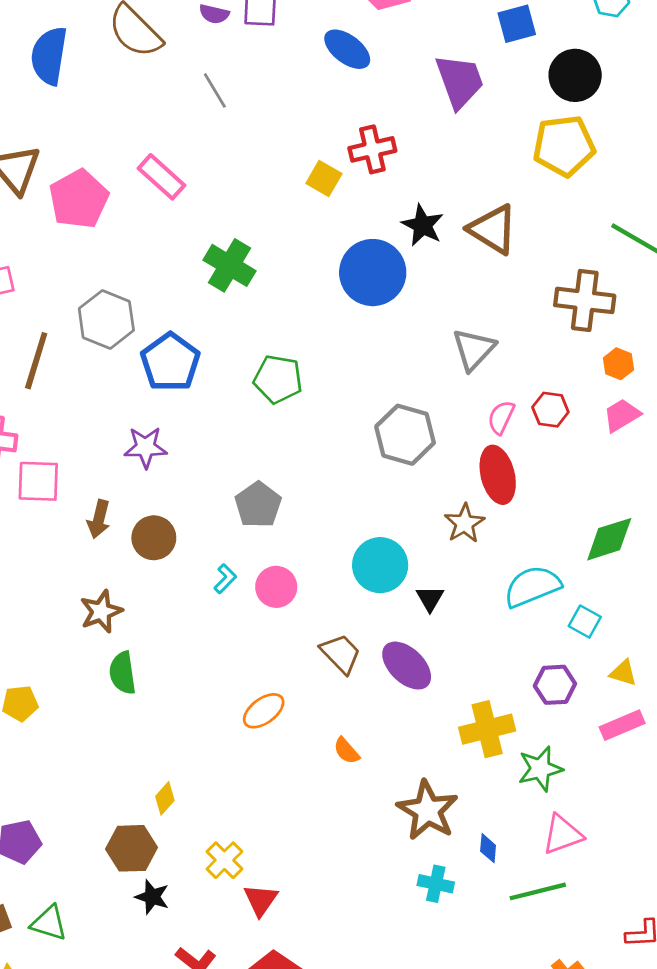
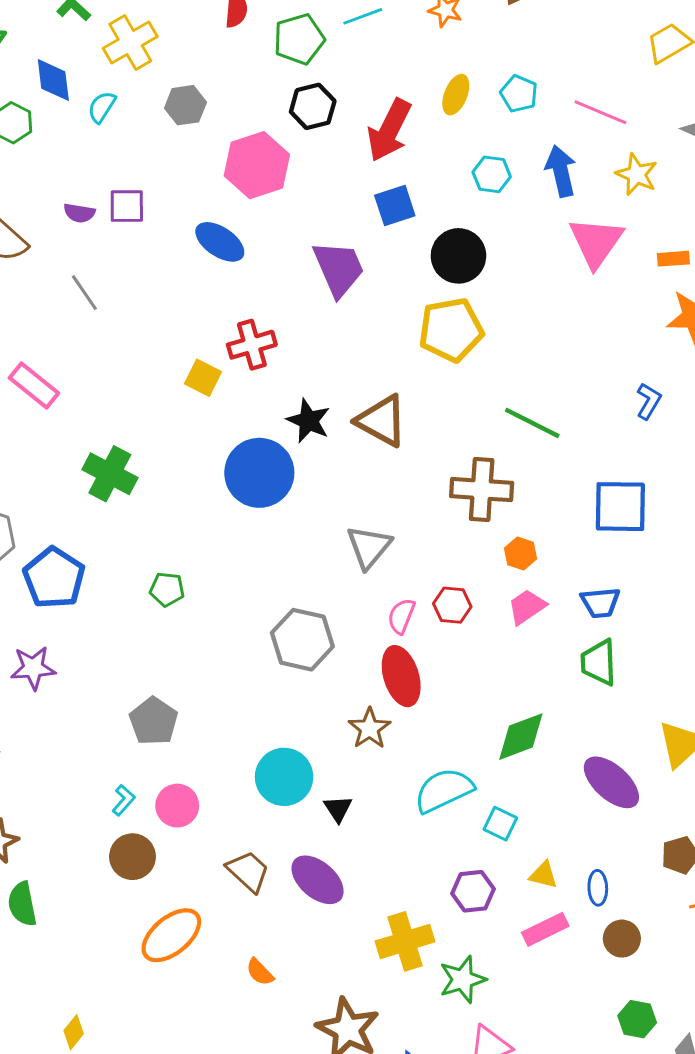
green pentagon: (278, 379) -> (167, 589), size x0.7
brown circle: (154, 538) -> (132, 857), moved
orange ellipse: (264, 711) -> (171, 935), size x1.4

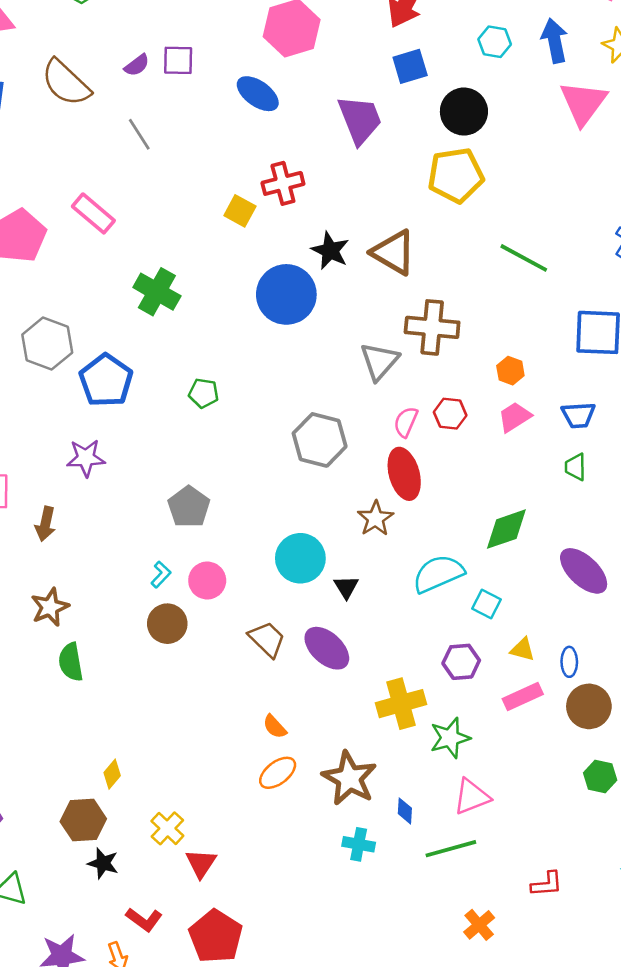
purple semicircle: (79, 213) -> (137, 65), turned -48
brown cross: (482, 490) -> (432, 327), moved
green trapezoid: (599, 662) -> (575, 467), size x0.7
orange ellipse: (171, 935) -> (278, 773), moved, size x0.7
brown circle: (622, 939) -> (589, 706), size x1.4

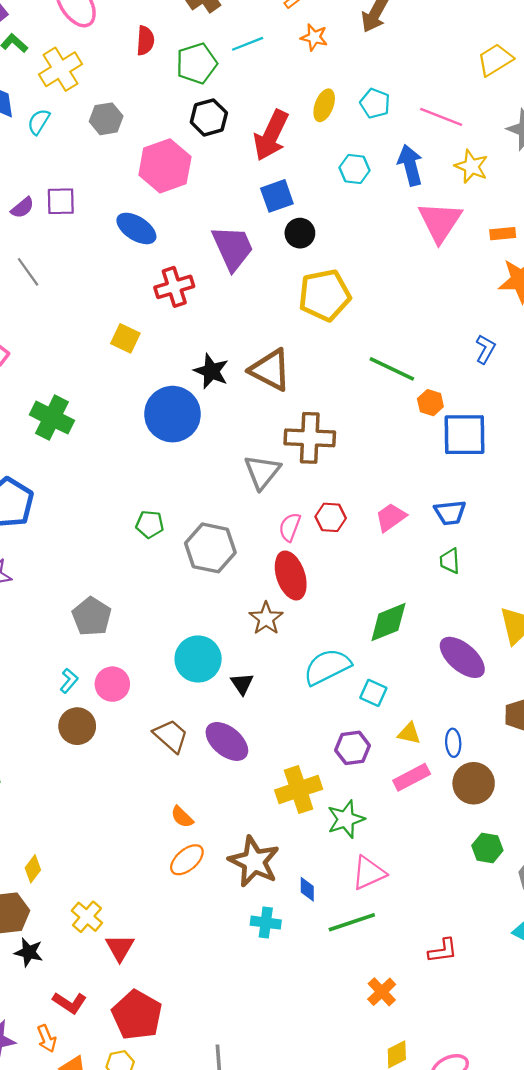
black circle: (464, 112) -> (300, 233), moved, size x0.7
red cross: (283, 183) -> (174, 287), moved
orange hexagon: (510, 371) -> (430, 403), moved
green pentagon: (204, 393) -> (150, 524), moved

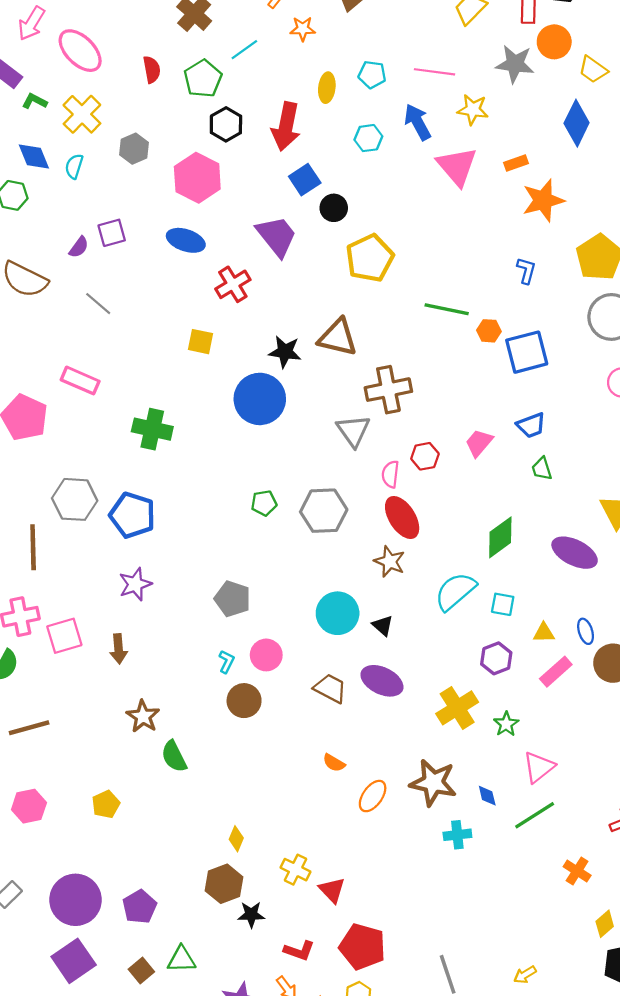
orange semicircle: (182, 817) -> (334, 763), moved
green star: (346, 819) -> (506, 724), size x0.7

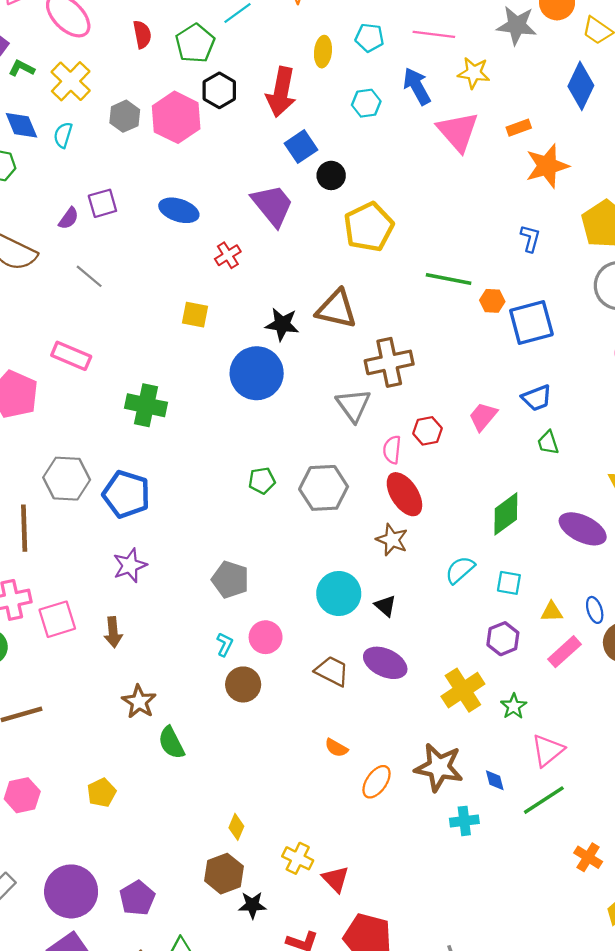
pink hexagon: (197, 178) -> (176, 117), moved
red cross: (233, 284) -> (228, 255), size x0.7
cyan semicircle: (455, 591) -> (460, 570), size x0.7

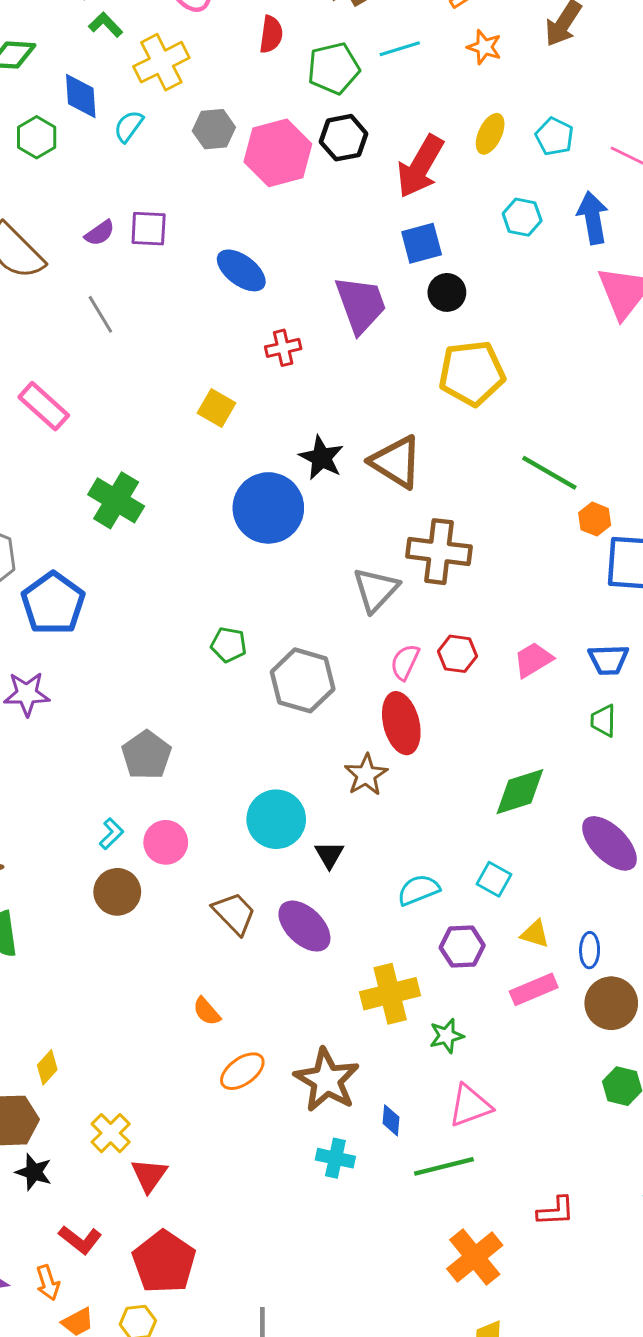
cyan semicircle: (460, 570) -> (419, 890), moved
orange cross: (588, 857) -> (475, 1257), size x1.5

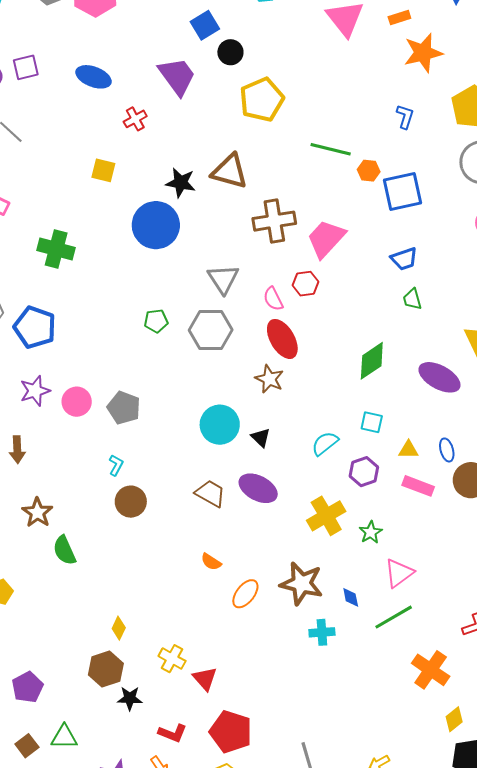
gray triangle: (376, 590) -> (223, 279), moved
pink trapezoid: (533, 660) -> (326, 239), moved, size x1.5
pink semicircle: (405, 662) -> (273, 299), turned -35
pink circle: (166, 842) -> (77, 402), moved
pink rectangle: (534, 989) -> (418, 486), turned 60

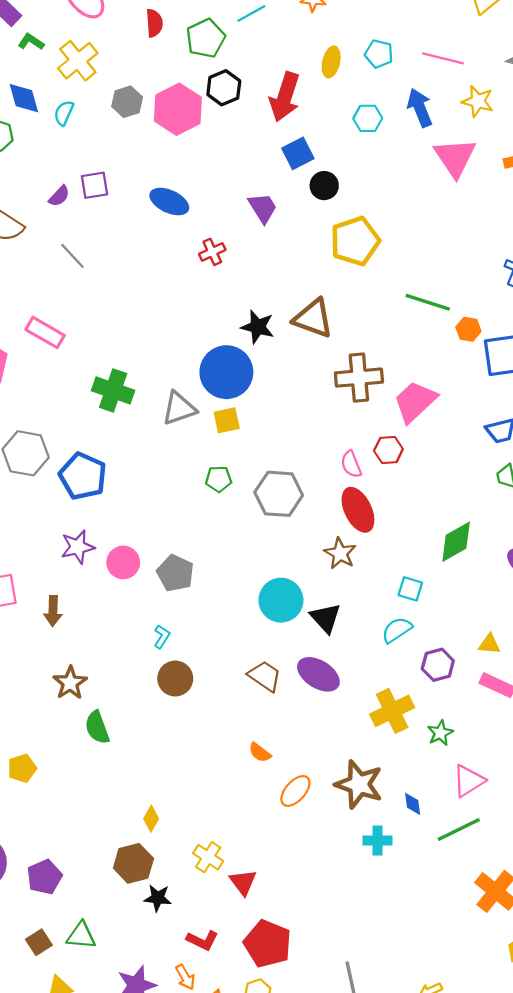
purple trapezoid: (177, 76) -> (263, 208), size x0.7
yellow square: (103, 170) -> (227, 420), moved, turned -30
gray triangle: (223, 279) -> (179, 408), moved, turned 40
cyan square: (372, 422) -> (410, 589), moved
black triangle: (261, 438) -> (326, 618), size x1.4

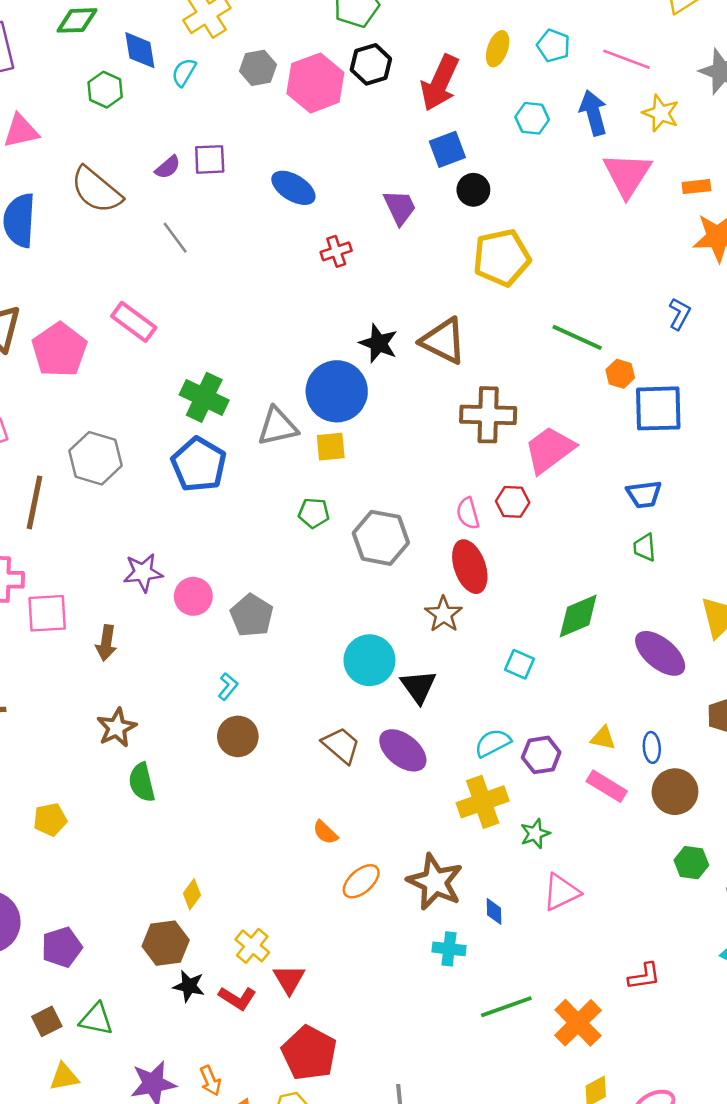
blue pentagon: (83, 476) -> (199, 465), moved
cyan semicircle: (397, 630) -> (493, 743), moved
green line: (459, 829) -> (506, 1007), moved
red L-shape: (202, 940) -> (237, 998), moved

